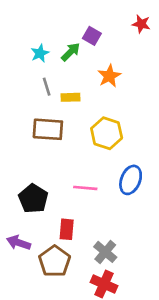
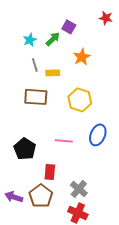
purple arrow: (19, 243) -> (14, 197), moved

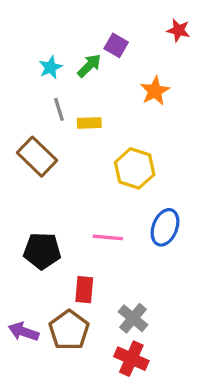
orange star: (82, 57) -> (155, 91), moved
brown rectangle: (36, 97) -> (37, 157), moved, turned 40
black pentagon: (25, 149) -> (42, 251), turned -30

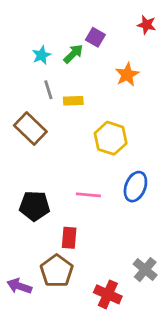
gray cross: (133, 318) -> (145, 270), moved
purple arrow: (24, 332) -> (19, 286), moved

